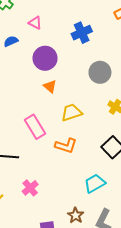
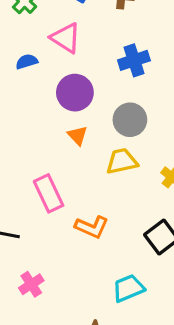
pink triangle: (35, 23) -> (66, 38), size x1.5
gray circle: (100, 72) -> (130, 120), moved
yellow trapezoid: (71, 113) -> (122, 161), moved

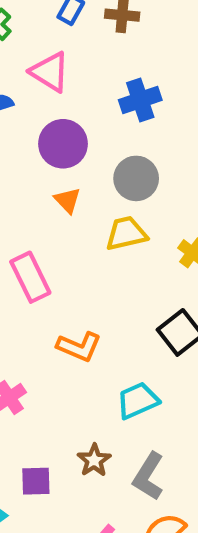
orange L-shape: (92, 227) -> (79, 347), moved

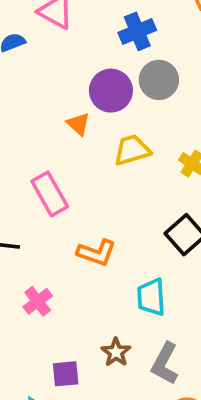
purple circle: (63, 144) -> (111, 91), moved
gray circle: (136, 178) -> (159, 80), moved
cyan trapezoid: (138, 401) -> (151, 297), turned -66

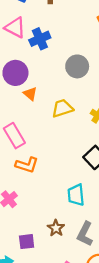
blue cross: (137, 31) -> (40, 39), moved
purple circle: (111, 91) -> (15, 73), moved
orange L-shape: (97, 253) -> (27, 165), moved

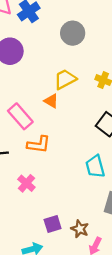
orange triangle: (30, 94) -> (51, 101), moved
brown star: (56, 228) -> (80, 229), moved

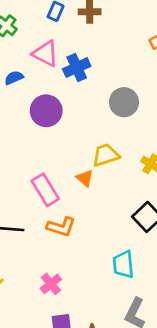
pink cross: (26, 183) -> (51, 284), moved

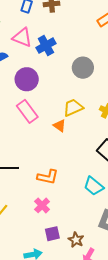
pink rectangle: (45, 190) -> (27, 111), moved
orange L-shape: (61, 227) -> (48, 177), moved
cyan trapezoid: (123, 264) -> (94, 186), turned -40

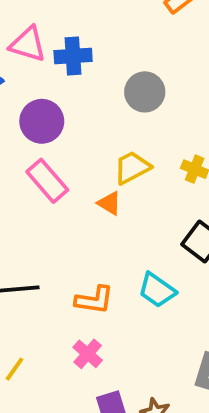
blue cross: (46, 46) -> (73, 56), turned 30
cyan trapezoid: (94, 186) -> (157, 290), moved

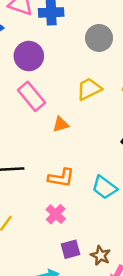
orange triangle: (109, 203) -> (61, 124), moved, turned -48
cyan trapezoid: (157, 290) -> (104, 187), moved

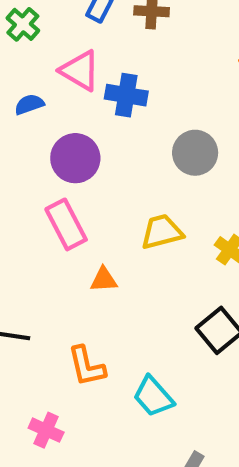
orange L-shape: (61, 178) -> (87, 366), turned 56
pink cross: (56, 214) -> (46, 430), moved, turned -30

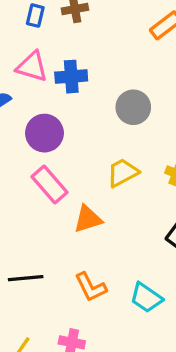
orange triangle: (104, 280) -> (88, 219), size x1.4

